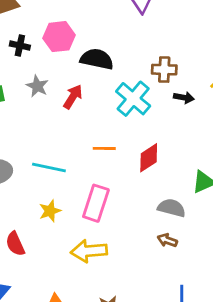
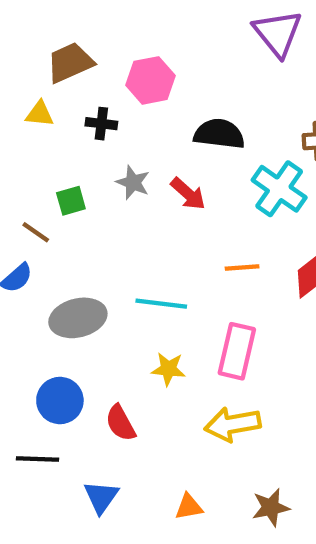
pink hexagon: (59, 37) -> (151, 80), moved
red arrow: (73, 97) -> (188, 194), turned 105
yellow star: (50, 211) -> (168, 369), turned 30

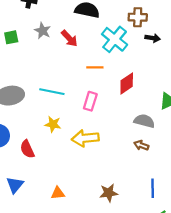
orange line: (242, 268) -> (95, 67), moved
pink rectangle: (237, 351) -> (90, 101), moved, size x0.7
yellow arrow: (233, 424) -> (85, 138), moved
brown star: (271, 507) -> (109, 193), moved

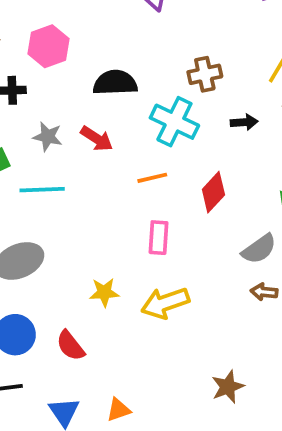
black arrow: (153, 38) -> (244, 122), moved
cyan line: (52, 92) -> (42, 190), moved
gray semicircle: (144, 121) -> (259, 249), turned 144
orange triangle: (58, 193) -> (118, 410), moved

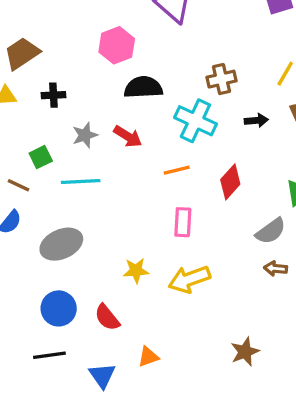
pink hexagon: (48, 46) -> (117, 45), moved
gray star: (48, 137) -> (85, 135), turned -30
orange triangle: (118, 410) -> (148, 357), moved

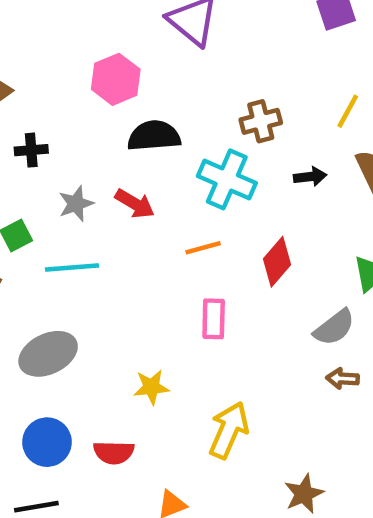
yellow arrow: (189, 279) -> (229, 430), moved, turned 135
red semicircle: (107, 317) -> (114, 452), turned -48

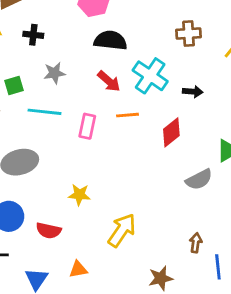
brown cross: (261, 121) -> (189, 34), moved
black arrow: (310, 177) -> (193, 92), moved
red arrow: (135, 204) -> (109, 81), moved
pink rectangle: (214, 319) -> (87, 126), moved
brown arrow: (343, 379) -> (196, 243), moved, turned 84

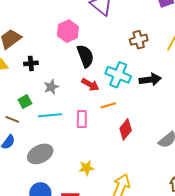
black semicircle: (110, 40) -> (85, 56), turned 75
black arrow: (193, 92) -> (150, 80), size x1.5
red diamond: (171, 132) -> (126, 129), moved

